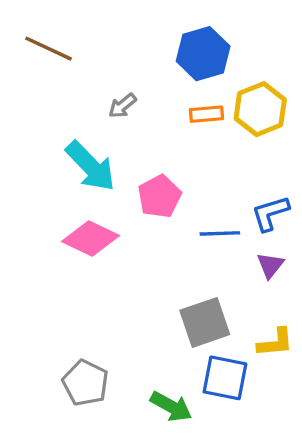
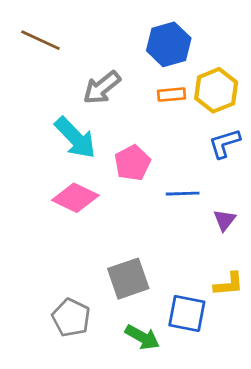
gray arrow: (122, 106) -> (102, 88), size x1.6
blue L-shape: (270, 213) -> (225, 143), moved
gray square: (205, 322) -> (128, 279), moved

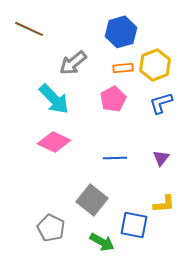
pink pentagon: (132, 163) -> (113, 99), moved
blue line: (183, 194) -> (115, 158), moved
gray square: (128, 279) -> (92, 200), turned -32

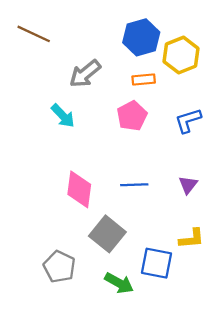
yellow hexagon: (155, 65) -> (181, 55), moved
cyan arrow: (54, 99) -> (63, 116), size x0.7
pink diamond: (54, 142) -> (79, 189), moved, turned 72

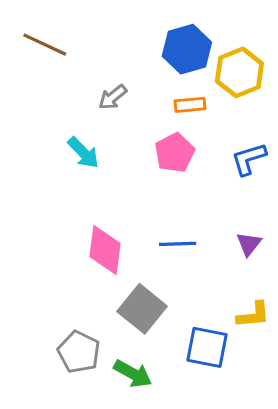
gray arrow: (85, 74) -> (113, 97), size x0.7
green arrow: (119, 283) -> (133, 374), moved

